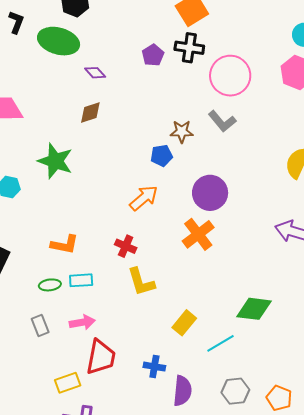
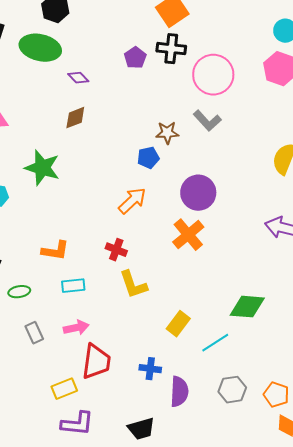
green ellipse: (50, 285) -> (19, 292), moved

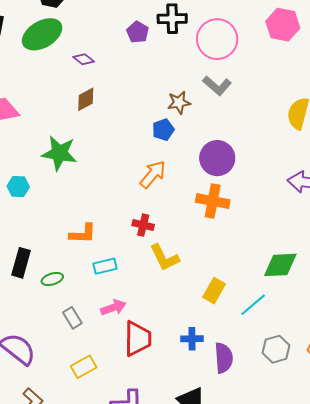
green ellipse: (40, 48) -> (42, 34), turned -36
orange cross: (188, 235) -> (213, 201), turned -32
yellow rectangle: (64, 389) -> (84, 367), moved

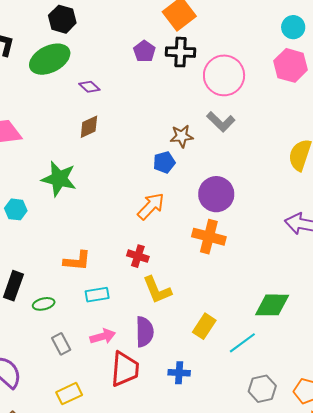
purple pentagon: (138, 32) -> (144, 51), moved
purple semicircle: (224, 358) -> (145, 332), moved

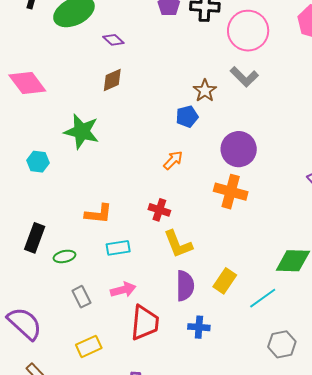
brown star: (182, 136) -> (205, 91), turned -30
orange arrow: (151, 206) -> (173, 160), size x0.7
purple semicircle: (145, 332) -> (185, 286), moved

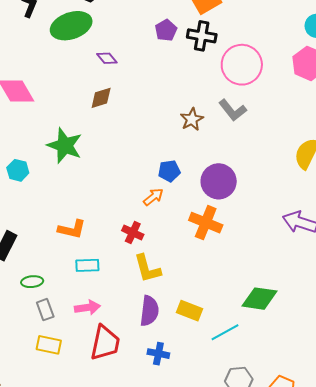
blue pentagon: (187, 117) -> (169, 171), moved
orange arrow: (173, 160) -> (153, 197), moved
green ellipse: (64, 256) -> (32, 282), moved
yellow rectangle: (225, 281) -> (189, 311), turned 70
yellow rectangle: (89, 346) -> (49, 345), moved, turned 30

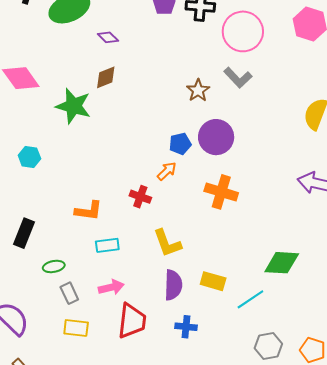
green star: (65, 146) -> (73, 106), moved
purple circle: (219, 181) -> (216, 137), moved
red cross: (133, 233) -> (140, 197), moved

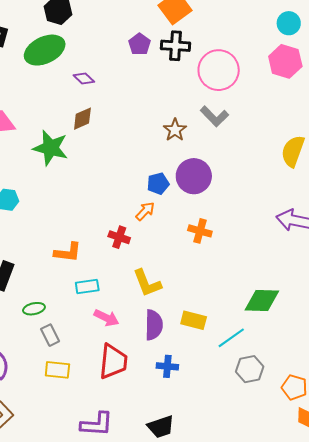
orange cross: (221, 192) -> (200, 231), size x0.7
pink arrow: (111, 287) -> (106, 318), moved, turned 40
gray hexagon: (268, 346) -> (250, 369), moved

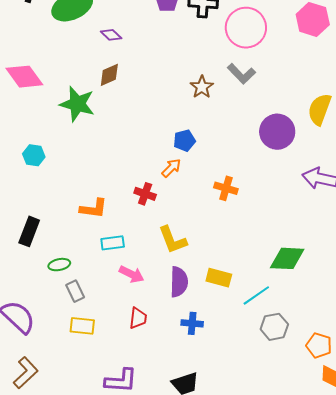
purple circle: (194, 176) -> (277, 132), moved
red trapezoid: (113, 362) -> (138, 318), size x0.6

